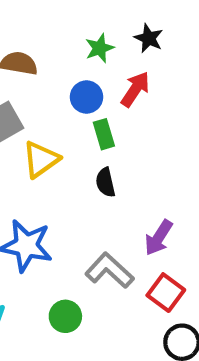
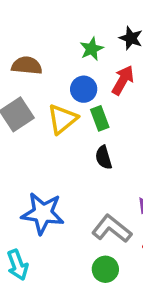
yellow triangle: (41, 159) -> (62, 119), moved
green circle: (65, 316) -> (105, 269), moved

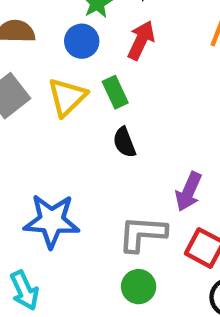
blue circle: (84, 89) -> (82, 41), moved
gray L-shape: (112, 229) -> (142, 234), turned -30

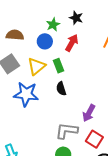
blue star: (52, 221) -> (26, 94), moved

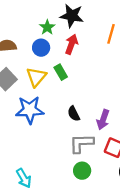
black star: (76, 18) -> (72, 16), size x1.5
black semicircle: (61, 89) -> (74, 114), moved

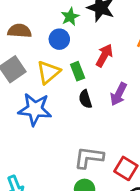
red arrow: (71, 44) -> (104, 55), moved
black semicircle: (74, 114) -> (85, 99), moved
purple arrow: (103, 120) -> (119, 94), moved

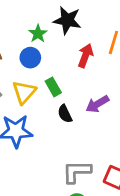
red arrow: (104, 55) -> (85, 56), moved
purple arrow: (119, 94) -> (97, 104), turned 40

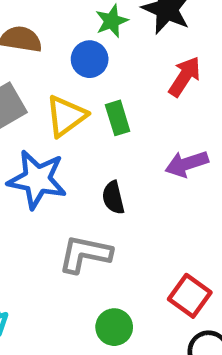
black semicircle: (65, 114) -> (113, 198), moved
gray L-shape: (77, 172) -> (85, 254), moved

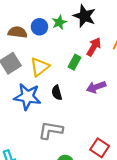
blue circle: (90, 59) -> (39, 27), moved
green rectangle: (118, 118) -> (75, 62), moved, turned 48
black semicircle: (113, 198) -> (57, 93), moved

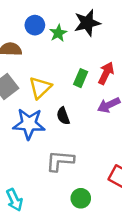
black star: (84, 16) -> (87, 23), turned -30
blue circle: (39, 27) -> (35, 25), moved
red arrow: (94, 47) -> (106, 73), moved

